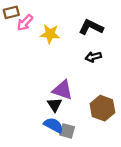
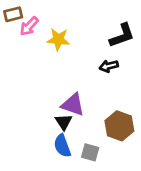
black L-shape: (91, 27) -> (122, 36), moved, turned 135
blue semicircle: (53, 125) -> (62, 146), turned -138
gray square: (67, 131) -> (90, 152), moved

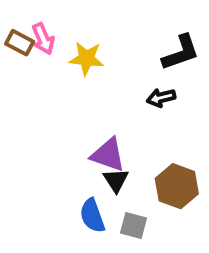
brown rectangle: (13, 14) -> (20, 43), moved, turned 42
pink arrow: (29, 26) -> (43, 39), turned -66
black triangle: (64, 122) -> (116, 180), moved

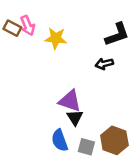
brown hexagon: (177, 186) -> (114, 140), moved

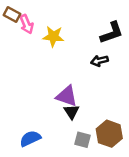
brown rectangle: (12, 28) -> (12, 15), moved
blue semicircle: (60, 140) -> (30, 138), moved, turned 85

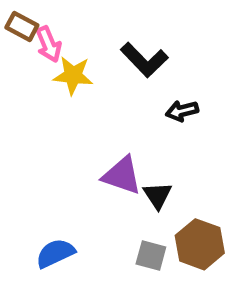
black L-shape: (112, 33) -> (144, 60), moved, turned 65
yellow star: (53, 36) -> (73, 75), moved
black triangle: (72, 112) -> (158, 195), moved

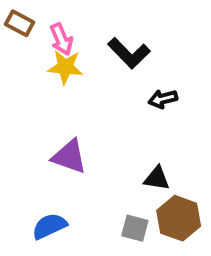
pink arrow: (49, 44) -> (61, 39), moved
purple triangle: (122, 175) -> (69, 157), moved
black triangle: (158, 195) -> (157, 178), moved, turned -48

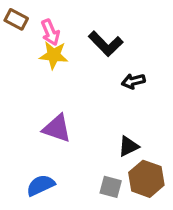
black triangle: (157, 178) -> (128, 146), turned -35

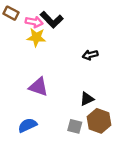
pink arrow: (50, 32) -> (34, 22), turned -56
black L-shape: (106, 44) -> (52, 20), moved

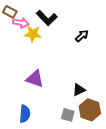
pink arrow: (34, 22) -> (21, 23), moved
black arrow: (90, 55) -> (82, 36), moved, turned 152
blue semicircle: (27, 125) -> (25, 114), turned 120

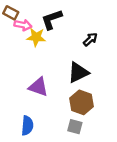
black L-shape: (47, 18) -> (52, 19), turned 115
black triangle: (79, 90) -> (78, 73), moved, size x1.5
brown hexagon: (90, 110) -> (81, 102), moved

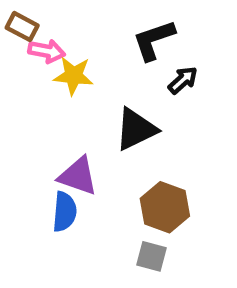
black L-shape: (52, 19) -> (154, 40), moved
black triangle: (78, 73) -> (136, 129), moved
blue semicircle: (27, 126) -> (65, 212), moved

